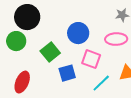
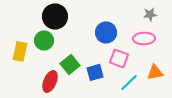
green square: (50, 52) -> (70, 64), moved

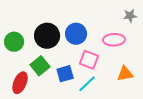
gray star: (150, 14) -> (130, 16), moved
black circle: (55, 16) -> (47, 36), moved
cyan line: (129, 82) -> (87, 84), moved

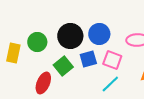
blue square: (65, 74) -> (88, 59), moved

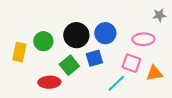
pink square: (112, 60) -> (131, 63), moved
red ellipse: (43, 83) -> (49, 82), turned 65

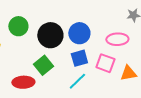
green circle: (43, 41) -> (18, 26), moved
blue square: (94, 58) -> (79, 58), moved
cyan line: (116, 83) -> (77, 81), moved

